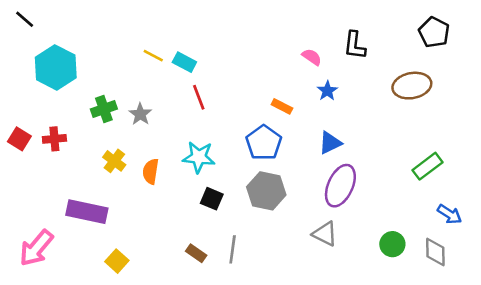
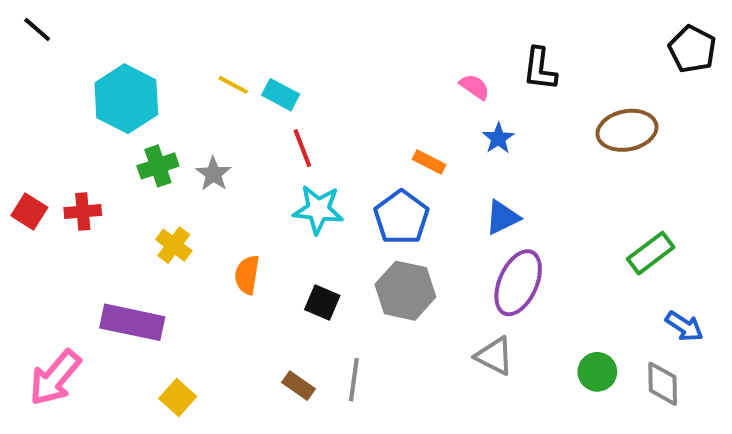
black pentagon: (434, 32) -> (692, 49), moved
cyan hexagon: (56, 67) -> (126, 99), moved
cyan star: (199, 157) -> (318, 209), moved
orange semicircle: (151, 171) -> (247, 275), moved

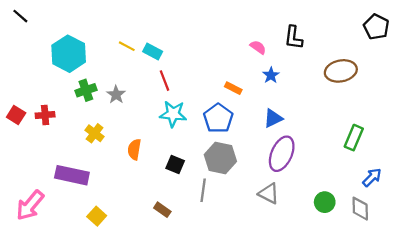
green rectangle: (651, 253) -> (354, 138), turned -30
blue arrow: (684, 326) -> (372, 177), turned -78
gray line: (354, 380) -> (203, 190), moved

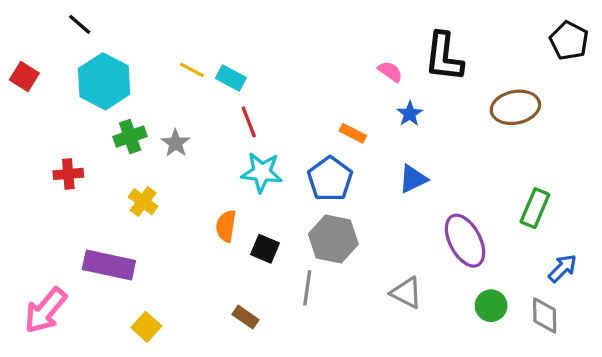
black line: (20, 16) -> (80, 24), moved
black L-shape: (294, 38) -> (444, 57), size x1.4
red square: (16, 115) -> (24, 76), moved
orange semicircle: (134, 149) -> (226, 226), moved
purple ellipse: (282, 154) -> (465, 241), moved, turned -52

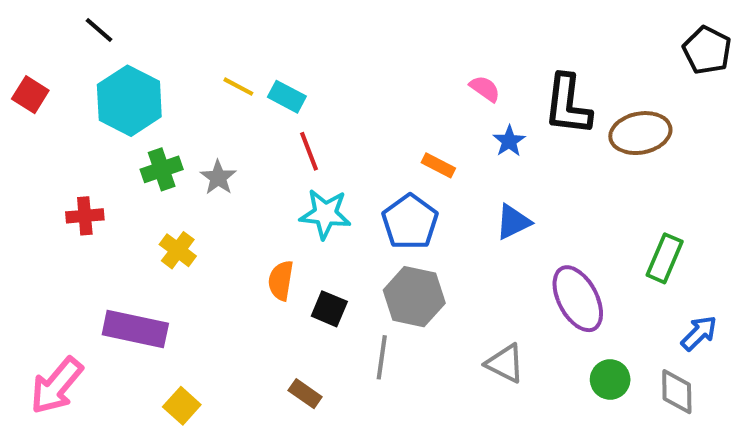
black L-shape: (444, 57) -> (568, 105), moved

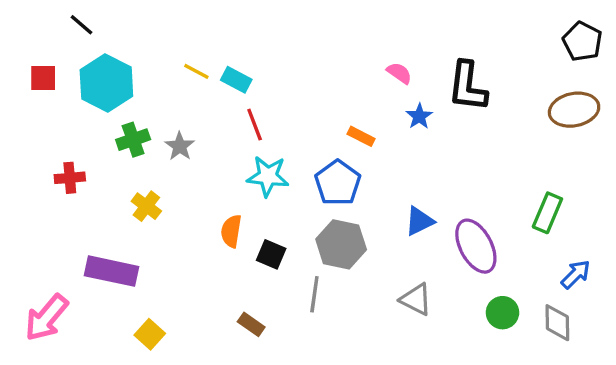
red square: (30, 95) -> (43, 78), moved, turned -32
brown ellipse: (640, 133) -> (574, 110), moved
blue triangle: (513, 222) -> (419, 221), moved

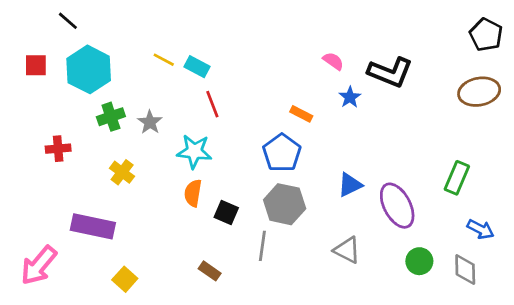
black L-shape: (468, 86) -> (390, 72), turned -75
cyan star: (268, 176) -> (194, 151), moved
blue arrow: (576, 274) -> (480, 229), turned 72

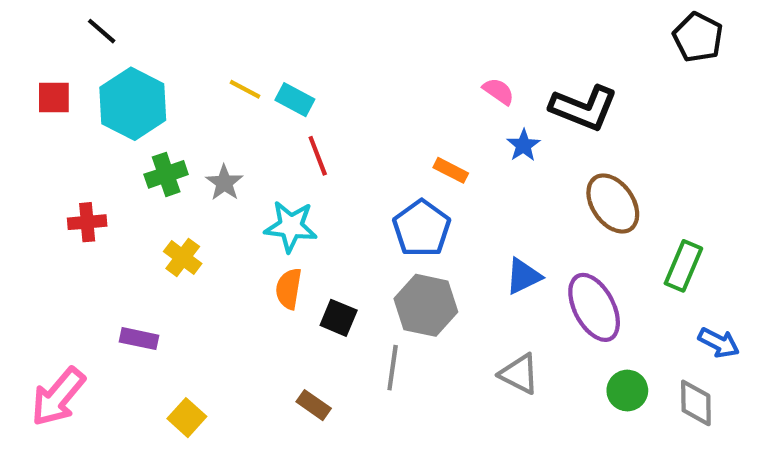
black pentagon: (486, 35) -> (698, 37), moved
brown ellipse: (479, 92) -> (613, 204), moved, turned 66
purple rectangle: (93, 226) -> (139, 339), size x0.6

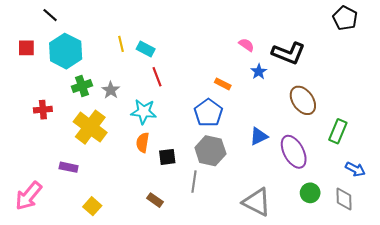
yellow line: (245, 89) -> (121, 44), turned 49
yellow cross: (183, 258) -> (90, 127), size x1.8
black square: (339, 318) -> (167, 157), turned -30
gray triangle: (519, 374) -> (257, 202), moved, size x1.4

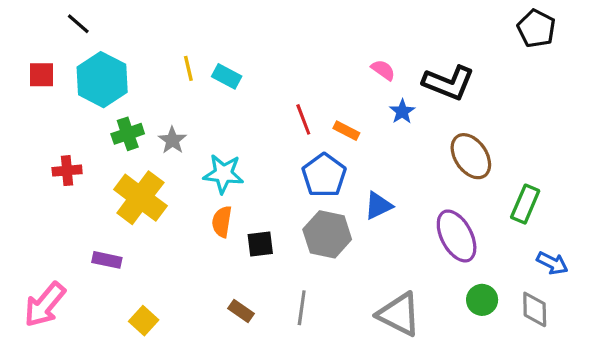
red line: (157, 77) -> (303, 119), moved
blue triangle: (259, 136) -> (378, 206), moved
gray line: (194, 182) -> (302, 308), moved

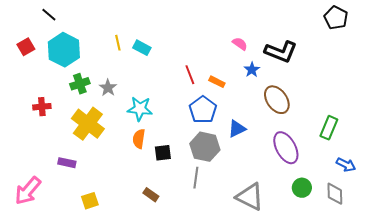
red square: (41, 75) -> (26, 47), turned -30
brown ellipse: (471, 156) -> (277, 100), moved
gray line: (302, 308) -> (196, 178), moved
yellow square: (144, 321) -> (90, 201), turned 30

